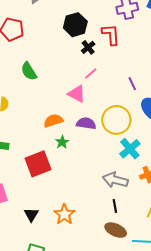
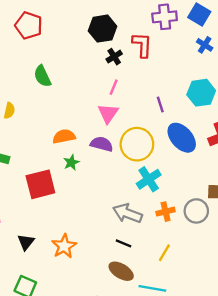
pink line: (91, 74) -> (114, 87), turned -32
pink triangle: (77, 94) -> (108, 113), moved, turned 30
black line: (115, 206) -> (124, 243), turned -64

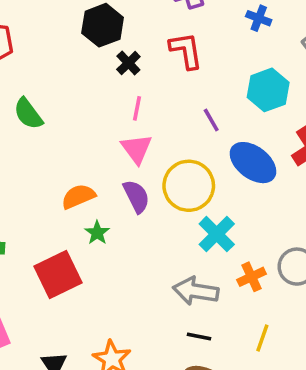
red L-shape: (142, 45) -> (186, 51), moved
purple semicircle: (102, 144) -> (136, 196), turned 60

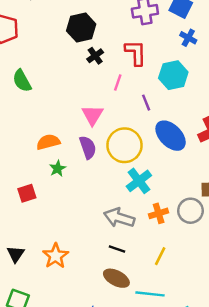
cyan hexagon: (268, 90) -> (173, 75), moved
pink line: (137, 108) -> (118, 83), moved
red square: (58, 274) -> (27, 193), size x0.6

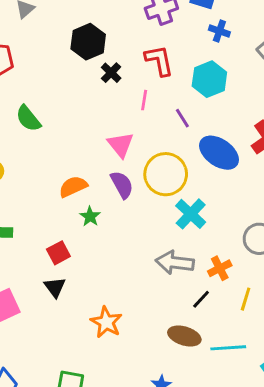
orange cross: (159, 213) -> (220, 268), moved
black line: (117, 249) -> (201, 299), moved, turned -56
black triangle: (16, 254) -> (55, 287), moved
yellow line: (160, 256) -> (246, 299), moved

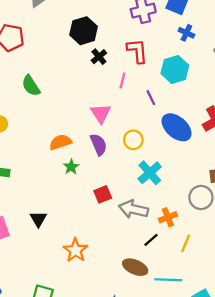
yellow circle: (166, 174) -> (133, 140), size x0.6
red square: (58, 253) -> (103, 194), moved

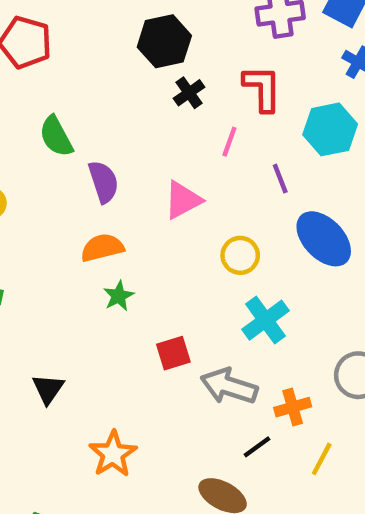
pink triangle: (101, 113) -> (183, 200), turned 30
purple semicircle: (98, 145) -> (103, 182), moved

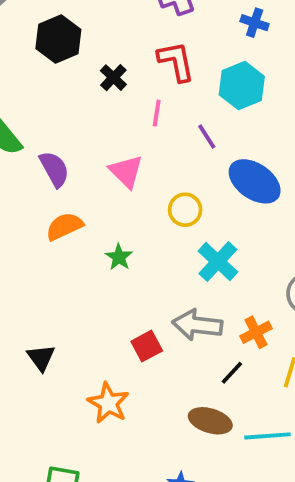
black hexagon: (164, 41) -> (58, 39), moved
pink triangle: (183, 200) -> (126, 171), turned -36
green star: (119, 296) -> (119, 257), moved
red square: (173, 353) -> (147, 346), moved

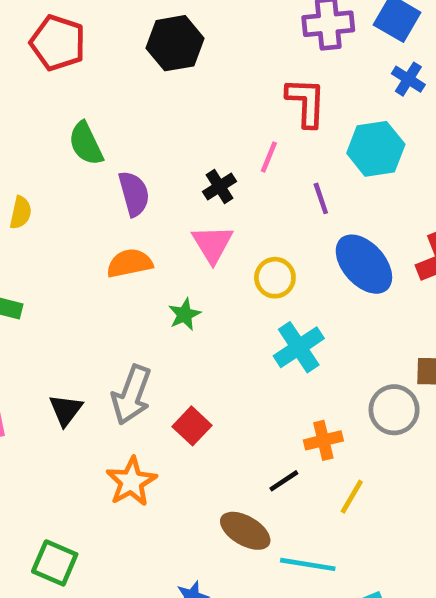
black cross: (113, 78) -> (220, 187), moved
pink triangle: (126, 171) -> (212, 244), moved
gray arrow: (197, 325) -> (131, 395), moved, turned -90
red square: (147, 346) -> (192, 426), turned -32

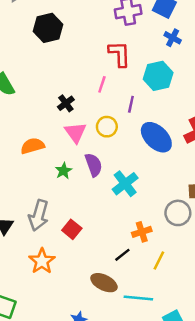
black cross: (220, 187) -> (66, 103), moved
purple semicircle: (134, 194) -> (94, 165), moved
purple line: (321, 198) -> (131, 104), turned 35
yellow circle: (275, 278) -> (107, 127), moved

